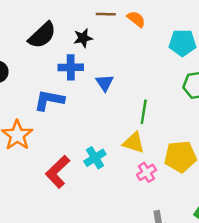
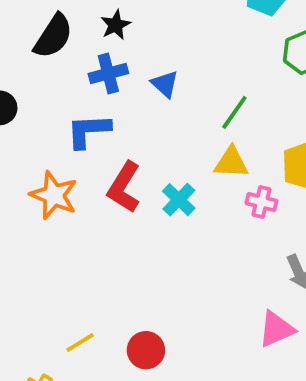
green line: (144, 112) -> (234, 112), turned 40
red L-shape: (58, 172) -> (124, 187), moved
pink cross: (146, 172) -> (261, 202), turned -30

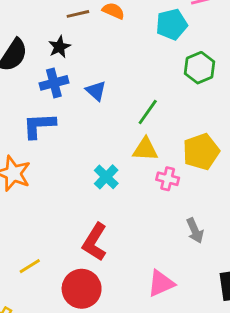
red L-shape: (124, 187) -> (95, 242), moved
pink triangle: (276, 329) -> (161, 283), moved
yellow line: (80, 343) -> (30, 266), moved
red circle: (146, 350) -> (82, 289), size x1.4

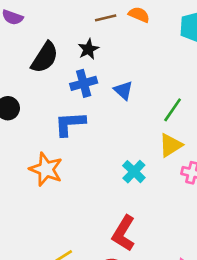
yellow triangle: (145, 149) -> (171, 145), turned -35

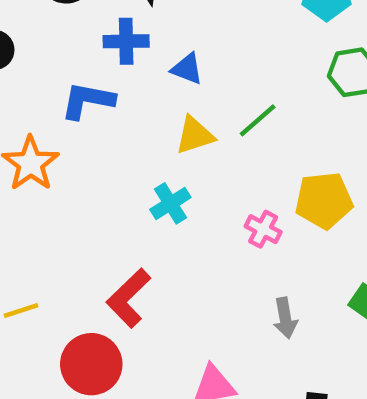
blue triangle: (123, 90) -> (187, 69), turned -35
yellow triangle: (171, 145) -> (195, 135), moved

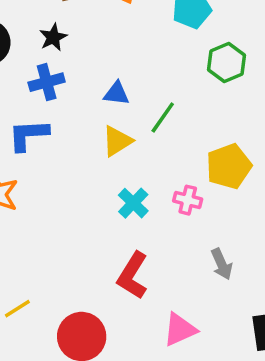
blue triangle: (187, 69) -> (116, 93), moved
cyan cross: (170, 203) -> (133, 203), moved
red L-shape: (129, 298) -> (133, 275), moved

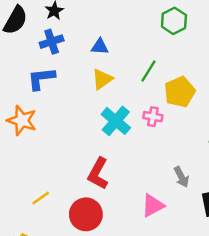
green line: (163, 118) -> (149, 71), moved
cyan cross: (133, 203) -> (116, 121), size x1.4
gray arrow: (222, 264) -> (181, 177), moved
red L-shape: (133, 275) -> (98, 174), moved

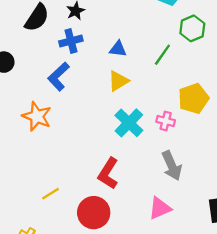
green line: (149, 71) -> (162, 55), moved
blue L-shape: (41, 78) -> (58, 76), turned -40
gray arrow: (181, 177) -> (172, 166), moved, size x1.4

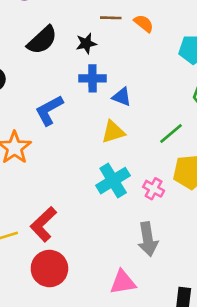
blue cross: (71, 41) -> (92, 78), moved
green line: (162, 55) -> (171, 134), moved
red L-shape: (108, 173) -> (43, 224), moved

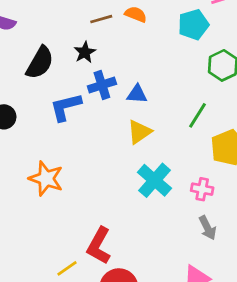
blue L-shape: (49, 110) -> (66, 107), moved, turned 32
pink cross: (154, 189) -> (202, 189), moved
gray arrow: (148, 239) -> (207, 228), size x0.7

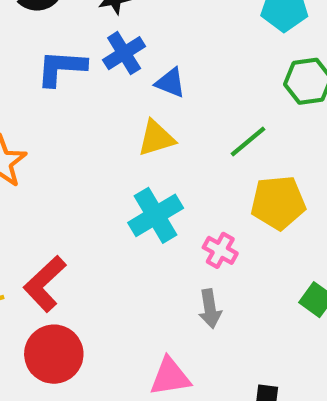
blue cross: (102, 85) -> (124, 53), turned -32

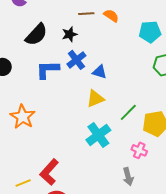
green line: (248, 141) -> (128, 112), moved
pink cross: (220, 250) -> (139, 150), moved

